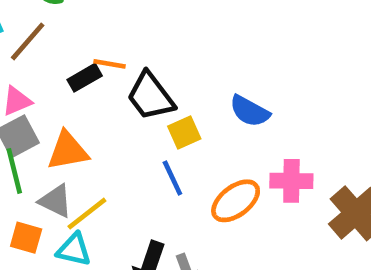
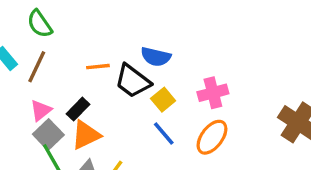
black rectangle: (85, 78) -> (78, 109), moved
blue semicircle: (250, 111) -> (156, 57), moved
pink cross: (291, 181) -> (213, 93), moved

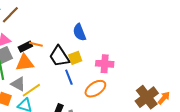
blue semicircle: (156, 57) -> (79, 32), turned 36
orange line: (98, 67) -> (36, 44), moved
black trapezoid: (133, 81) -> (59, 56), moved

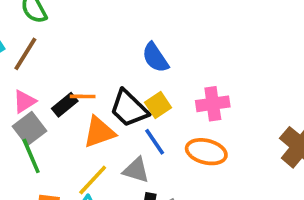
orange triangle: (25, 63) -> (99, 132), moved
gray triangle: (18, 84) -> (136, 170), moved
orange ellipse: (95, 89) -> (206, 152), turned 60

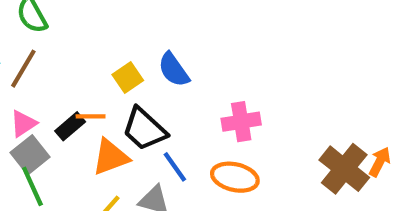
yellow square: (158, 105) -> (128, 77), moved

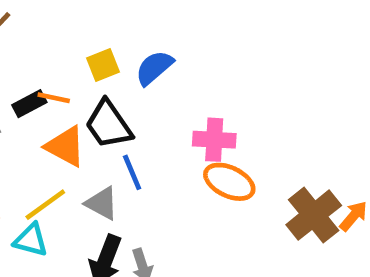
blue semicircle: (174, 70) -> (154, 68), turned 72
orange triangle: (111, 157) -> (65, 146), turned 36
orange ellipse: (235, 177) -> (229, 182), moved

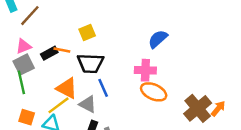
blue semicircle: (154, 68) -> (158, 39), moved
black trapezoid: (108, 124) -> (91, 63), turned -52
orange triangle: (65, 146) -> (67, 88), moved

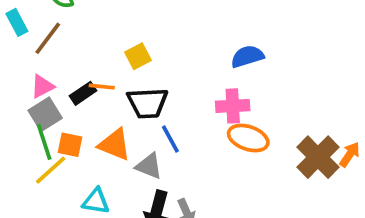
blue semicircle: (158, 39) -> (247, 56), turned 30
yellow line: (59, 105) -> (51, 170), moved
orange square: (27, 117) -> (70, 145), moved

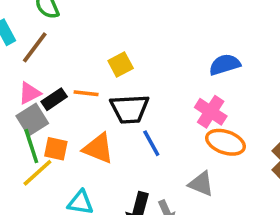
black rectangle: (83, 93) -> (54, 99), moved
pink cross: (233, 106) -> (211, 112), turned 36
gray triangle: (149, 166) -> (201, 184), moved

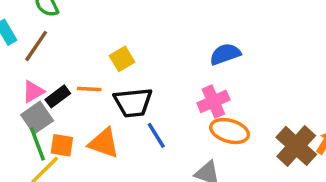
pink cross: (211, 112) -> (213, 101), turned 36

